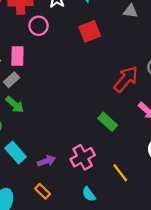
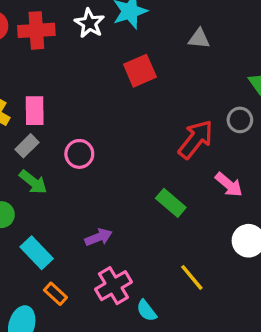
pink circle: (39, 26) -> (79, 154), moved
pink cross: (83, 157) -> (113, 286), moved
purple arrow: (46, 161) -> (98, 237), moved
orange rectangle: (43, 191) -> (55, 294), moved

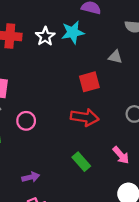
red square: (140, 71) -> (89, 82), moved
red arrow: (196, 139) -> (85, 117), moved, turned 52

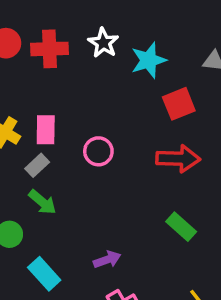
cyan star: (73, 32) -> (149, 60), moved
pink circle: (26, 121) -> (98, 151), moved

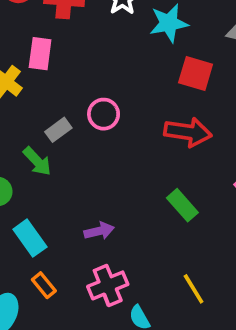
red square: (179, 104) -> (196, 74), turned 32
pink rectangle: (46, 130) -> (40, 54), moved
gray rectangle: (37, 165) -> (58, 130), moved

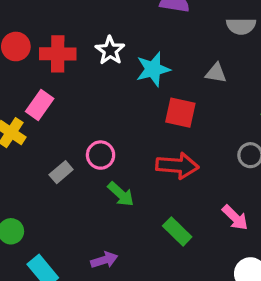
pink rectangle: (40, 54) -> (40, 105), turned 32
green arrow: (37, 161) -> (121, 194), moved

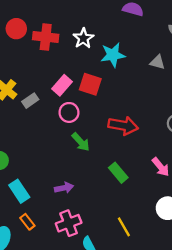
pink rectangle: (40, 105) -> (62, 85), moved
red square: (180, 113) -> (90, 84), moved
gray rectangle: (61, 172) -> (30, 101), moved

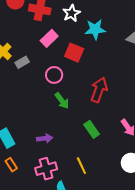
pink rectangle: (62, 85) -> (49, 38), moved
red arrow: (123, 126) -> (99, 90), turned -85
yellow line: (124, 227) -> (81, 166), moved

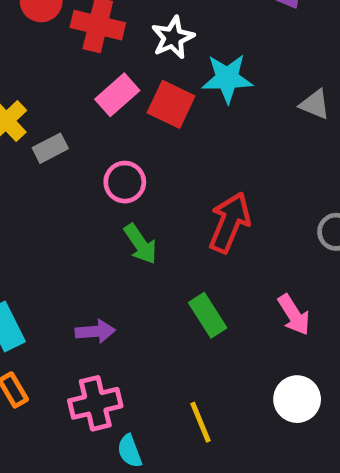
red square: (74, 53) -> (171, 104), moved
yellow line: (81, 166) -> (201, 422), moved

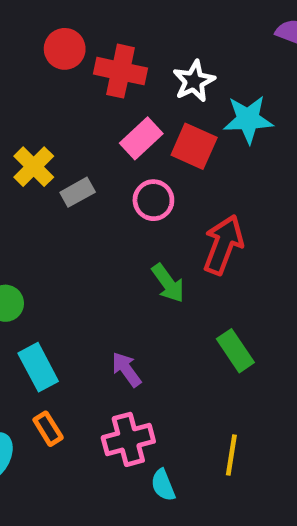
pink circle: (125, 182) -> (153, 200), moved
red arrow: (230, 222) -> (223, 245), moved
purple arrow: (95, 331) -> (126, 369), turned -120
yellow line: (201, 422) -> (231, 455), turned 33

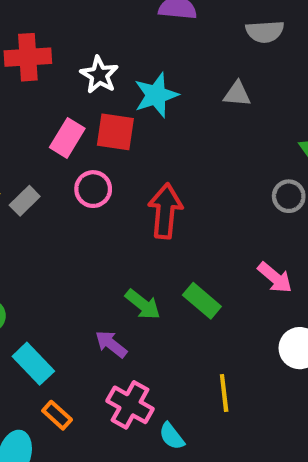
red cross: (121, 71) -> (28, 57), moved
green arrow: (168, 283) -> (143, 304), moved
pink cross: (128, 439) -> (130, 405), turned -30

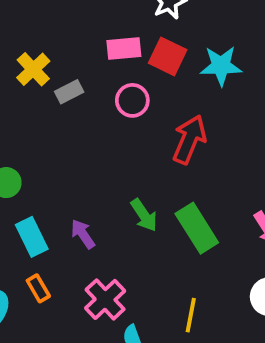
cyan star: (156, 95) -> (221, 66), moved
pink rectangle: (67, 138) -> (124, 49), turned 36
green rectangle: (202, 301) -> (197, 228), size x1.4
purple arrow: (111, 344) -> (83, 234), moved

